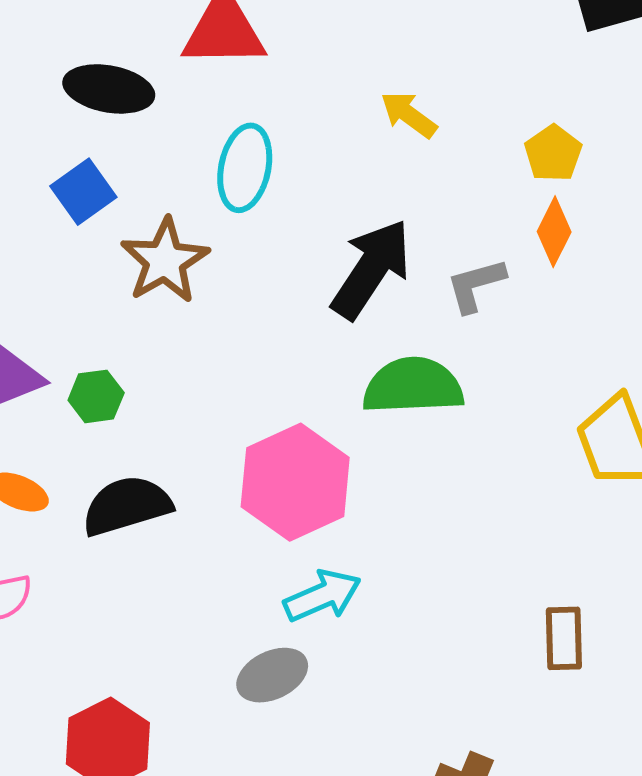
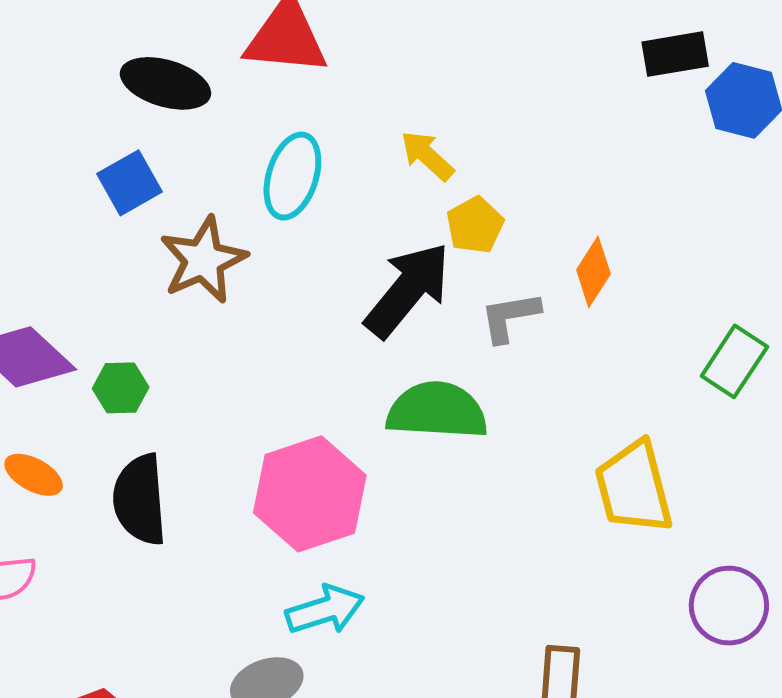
yellow arrow: (409, 115) -> (427, 156), moved
yellow pentagon: (553, 153) -> (475, 225), moved
black semicircle: (127, 506) -> (140, 500), turned -84

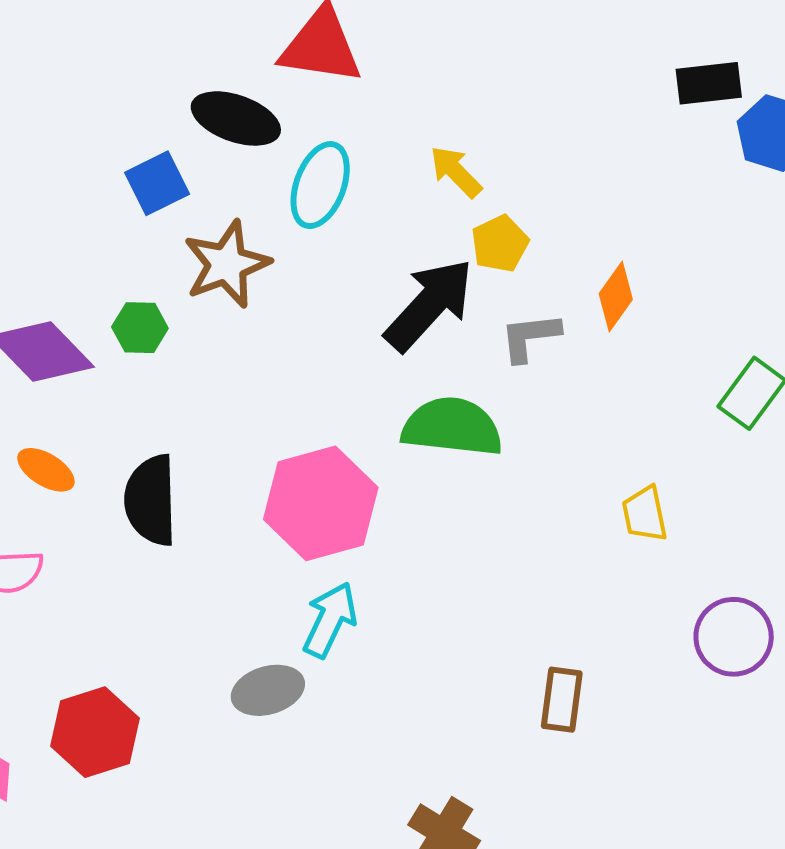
black ellipse: (165, 83) -> (236, 118), moved
green hexagon: (121, 388) -> (140, 328), moved
yellow trapezoid: (634, 488) -> (645, 514), size x0.6
cyan arrow: (325, 610) -> (330, 620), turned -50

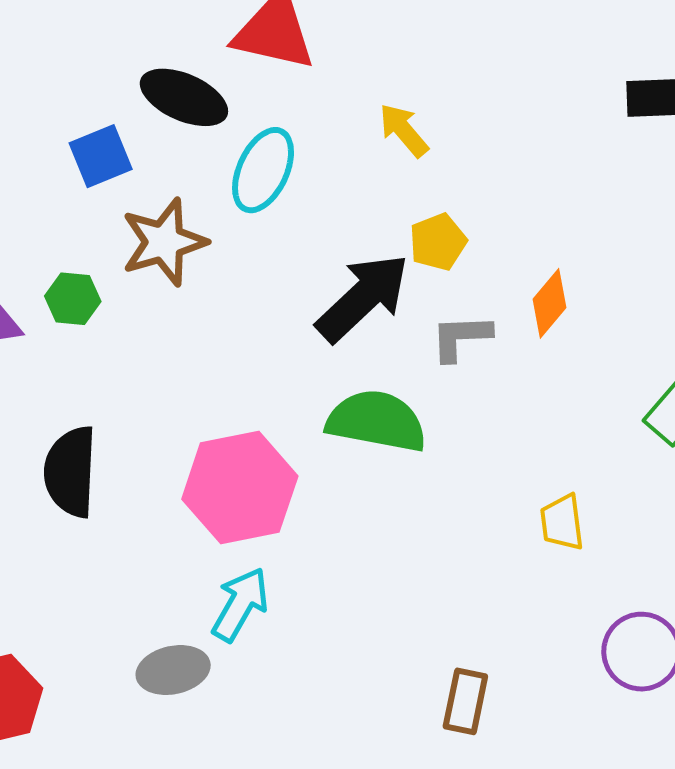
yellow arrow: (456, 172) -> (404, 130), moved

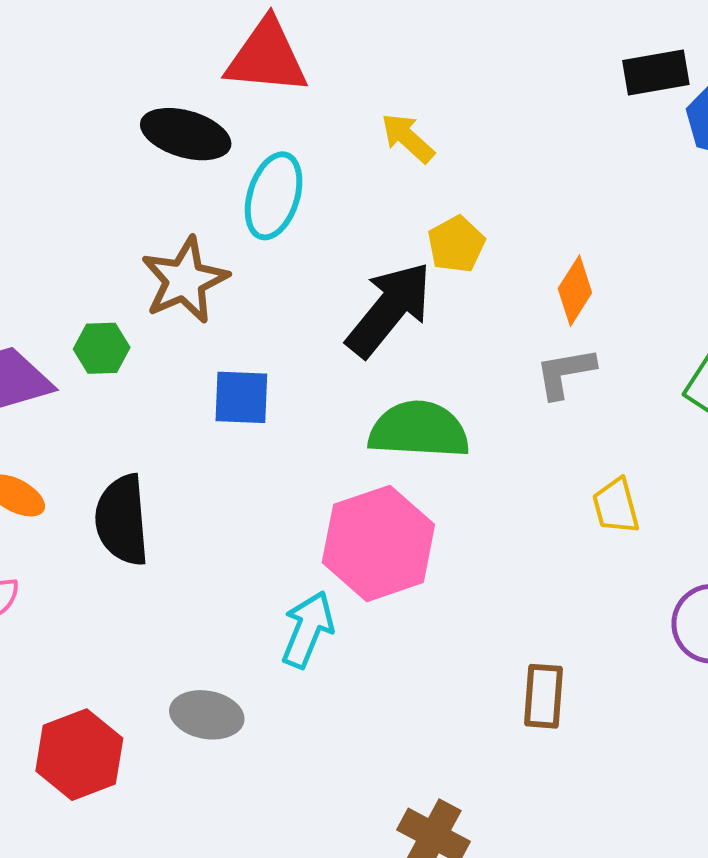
blue square: (101, 156) -> (241, 397), moved, turned 32
gray L-shape: (461, 337) -> (565, 373), moved
pink hexagon: (240, 488) -> (378, 543), moved
gray ellipse: (173, 670) -> (207, 715), moved, turned 30

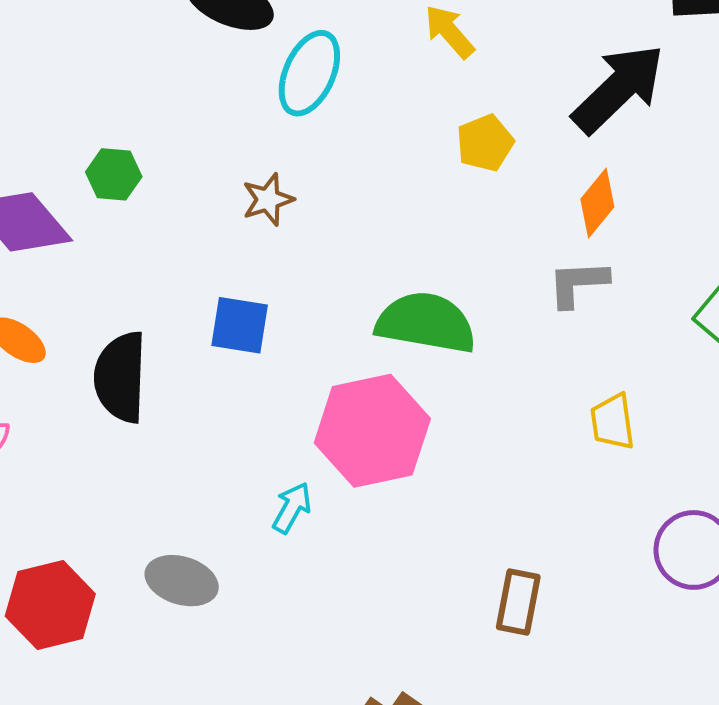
brown star: (185, 280) -> (268, 200), moved, size x0.6
black arrow: (389, 309) -> (618, 89), moved
green hexagon: (102, 348) -> (114, 174), moved
blue square: (241, 397) -> (240, 325), moved
cyan arrow: (308, 629) -> (292, 508), size x0.7

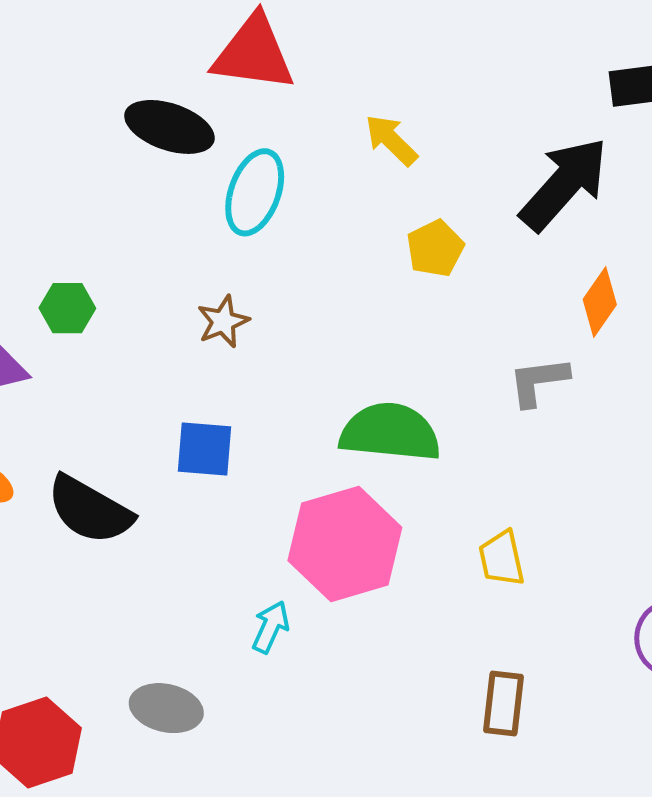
orange diamond: (597, 203) -> (600, 302), moved
black semicircle: (121, 377) -> (90, 510), turned -58
yellow trapezoid: (613, 422) -> (502, 558), moved

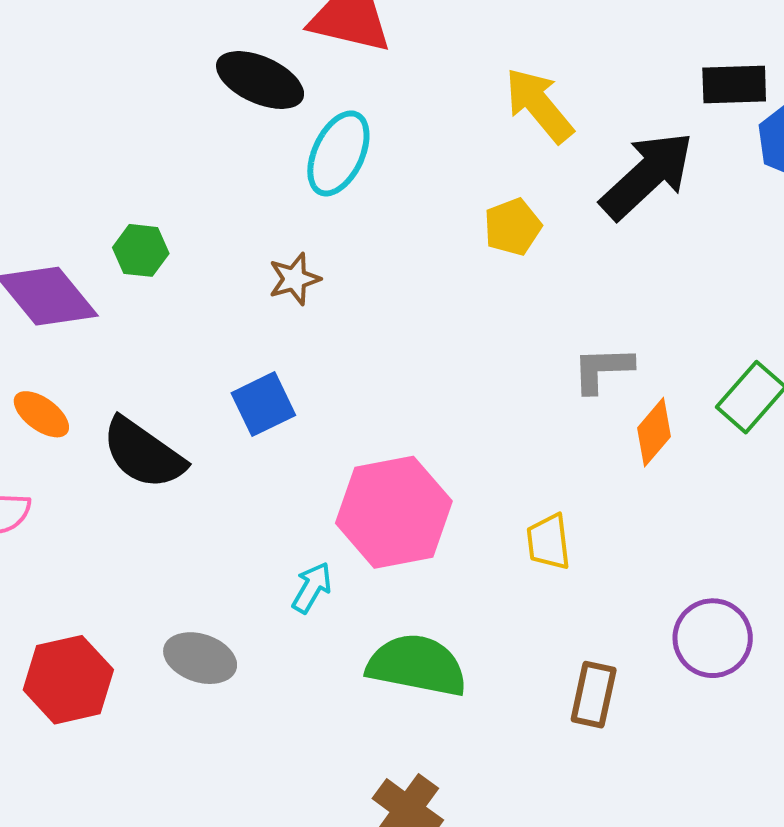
yellow arrow: (391, 140) -> (539, 105), moved, size x1.4
orange diamond: (600, 302) -> (654, 432), moved
green semicircle: (390, 432) -> (417, 665), moved
blue square: (205, 449) -> (263, 404), turned -36
brown rectangle: (504, 703) -> (594, 695), moved

